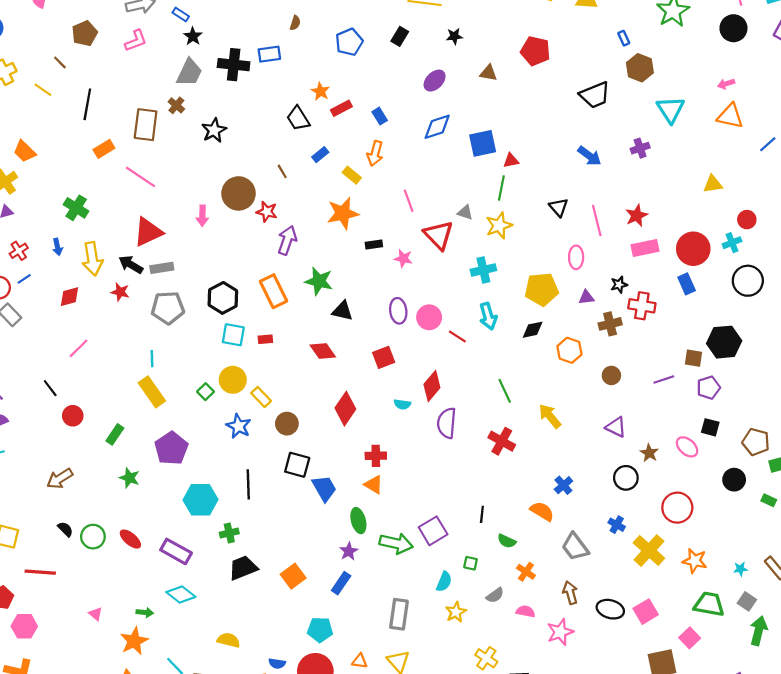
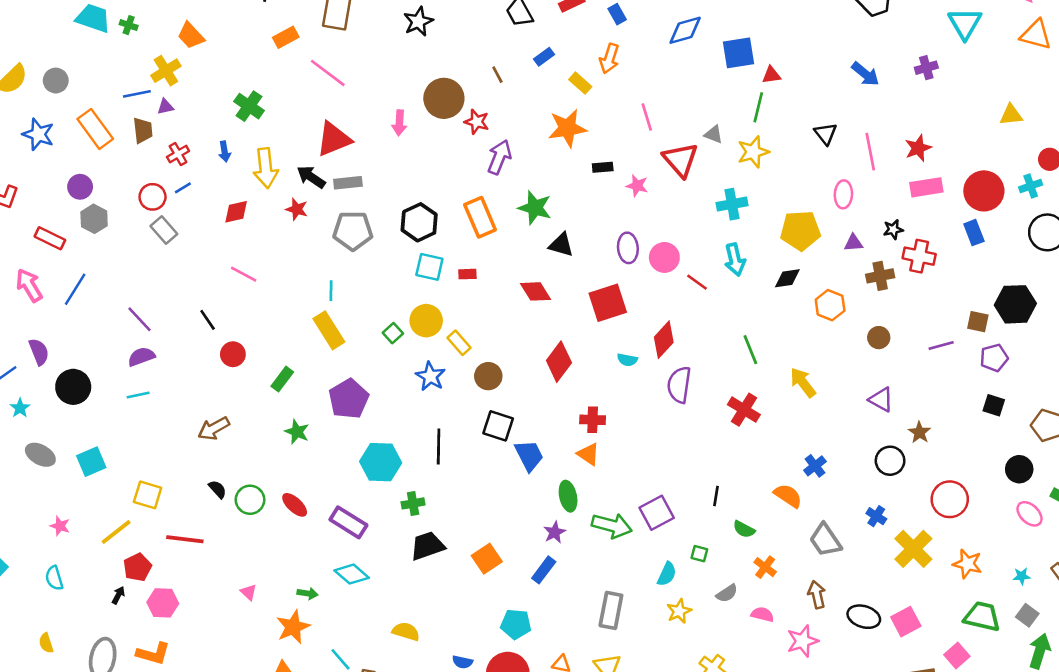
pink line: (78, 348) -> (244, 274), turned 70
red square: (384, 357) -> (608, 303), size x1.4
pink ellipse: (687, 447) -> (1030, 514), moved

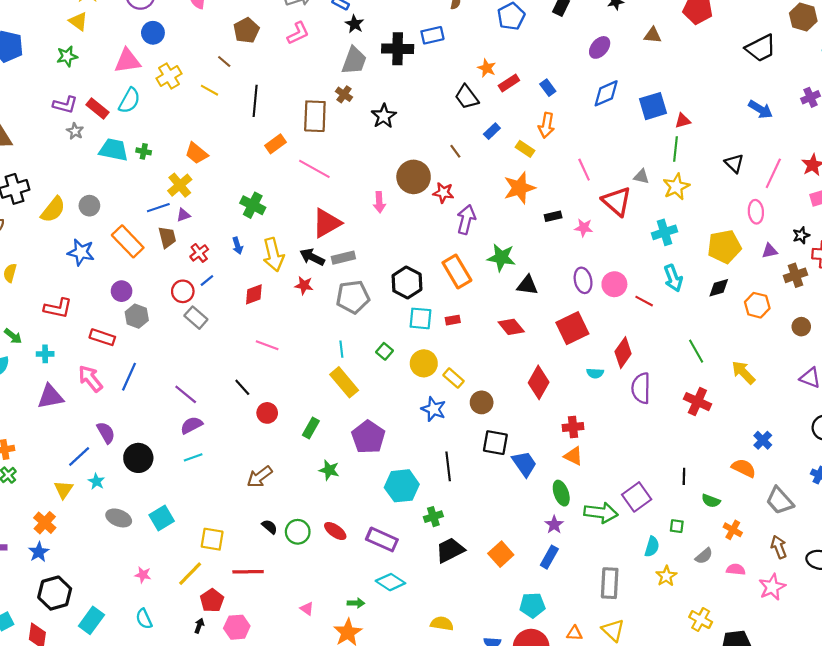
pink line: (870, 152) -> (773, 173), turned 44
green square: (393, 333) -> (385, 351), moved

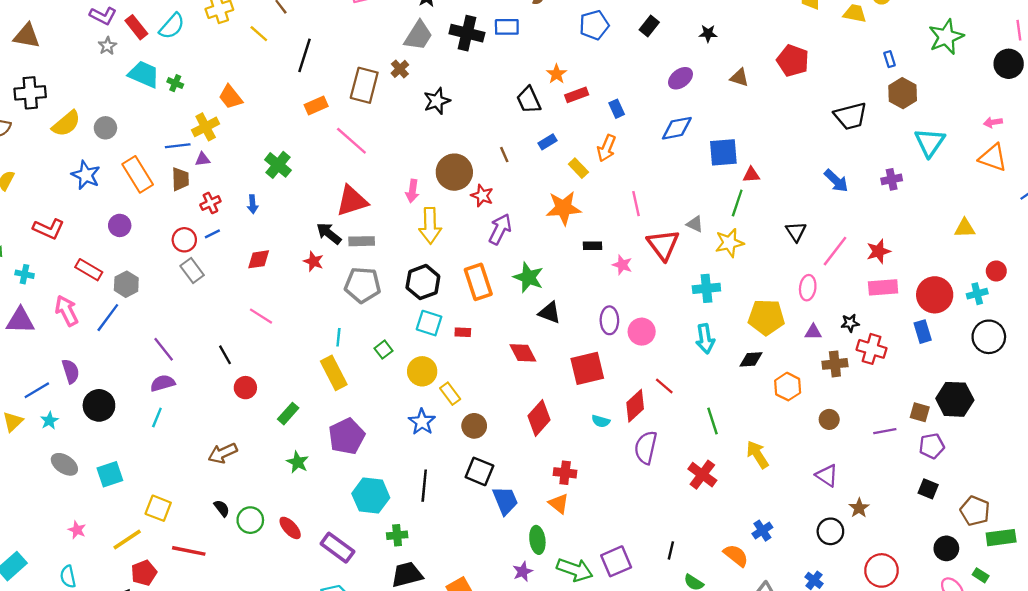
yellow arrow: (273, 255) -> (430, 226), moved
red line: (644, 301) -> (664, 386), moved
gray hexagon: (137, 316) -> (126, 284), moved
cyan line: (193, 457) -> (157, 417), turned -60

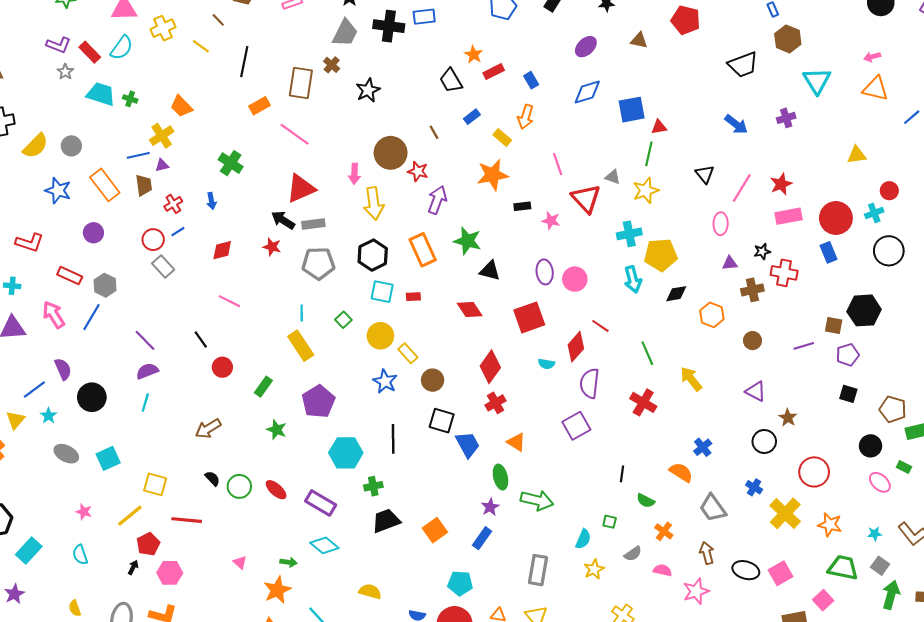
yellow pentagon: (766, 317) -> (661, 255), moved
red cross: (565, 473) -> (496, 403), moved, turned -30
purple square: (616, 561) -> (576, 426), moved

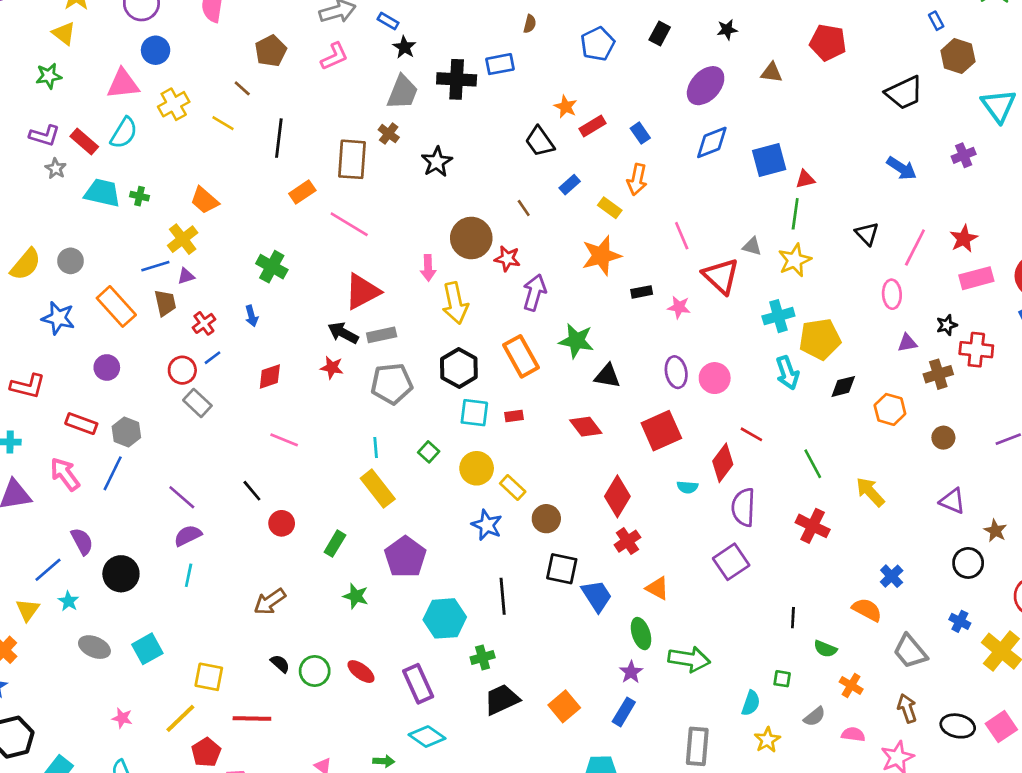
purple ellipse: (586, 47) -> (706, 86), size x1.4
purple rectangle: (321, 503) -> (418, 684), turned 40

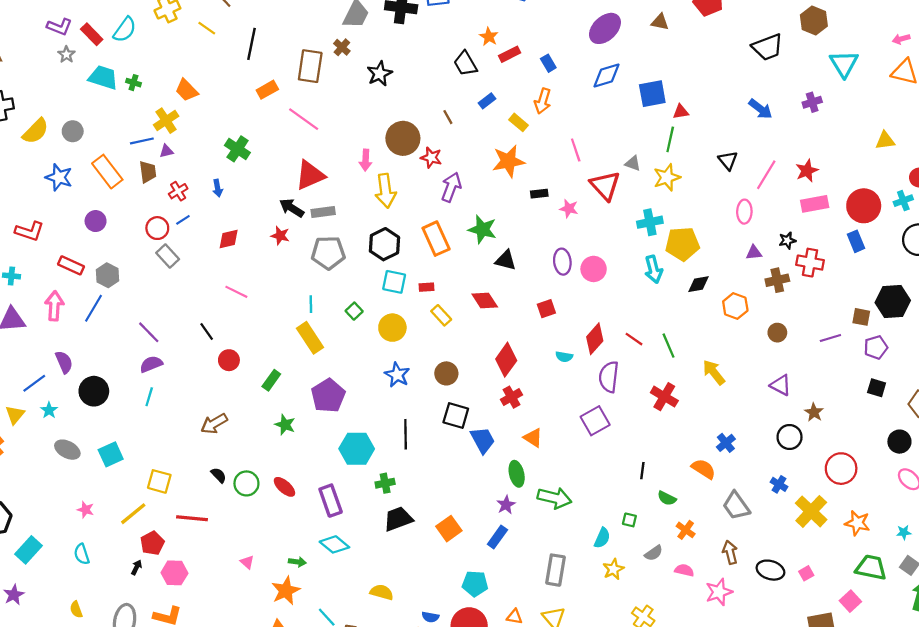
red square: (661, 431) -> (546, 309), size x0.6
red line: (751, 434) -> (634, 339), moved
pink arrow: (65, 474) -> (54, 306), turned 36
yellow rectangle: (513, 487) -> (441, 315), moved
pink square: (1001, 727) -> (806, 573), size x0.6

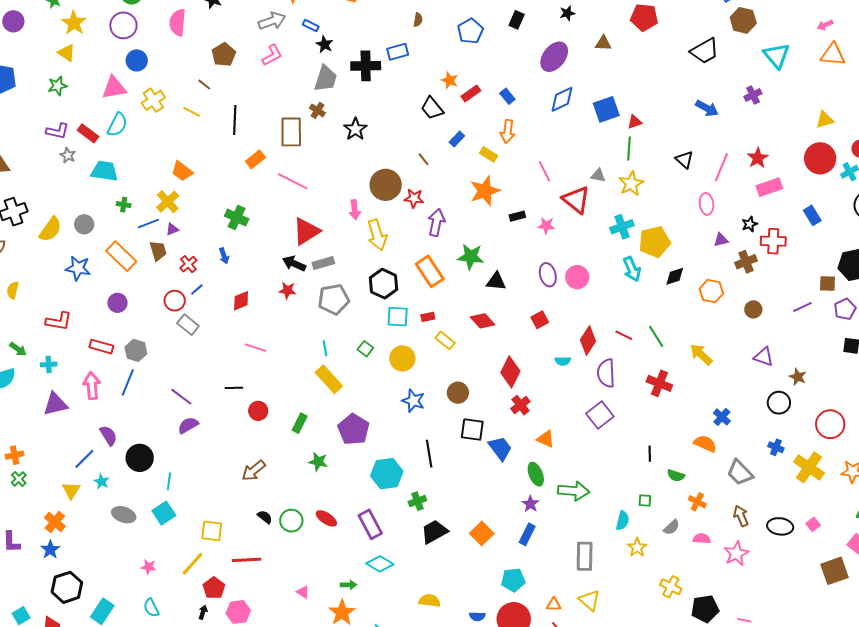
green cross: (133, 83) -> (124, 205), moved
red circle: (864, 206) -> (820, 158), moved
black line: (207, 332) -> (234, 388), turned -48
cyan line: (149, 397) -> (169, 481), moved

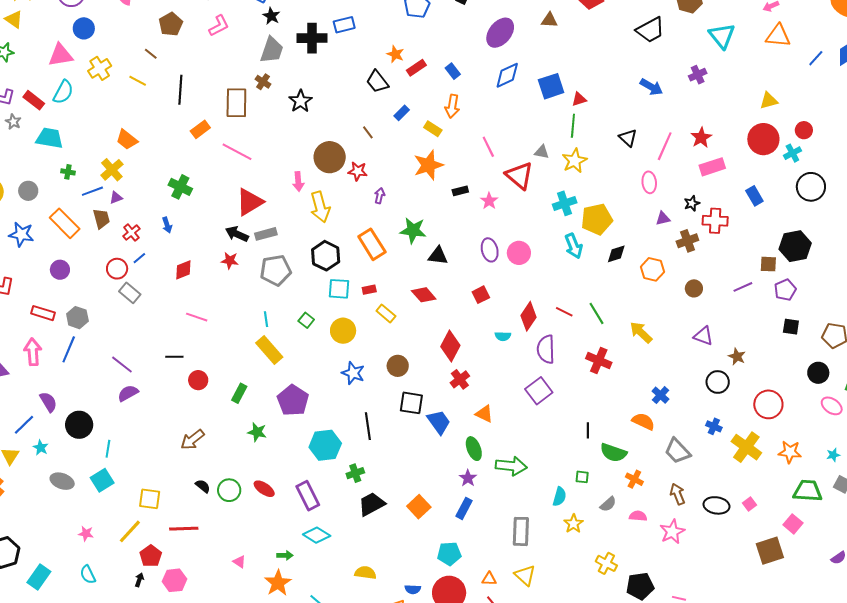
purple arrow: (436, 222) -> (379, 196), size x0.6
pink star: (546, 226) -> (489, 201), turned 30
green semicircle: (676, 476) -> (613, 453), size x1.5

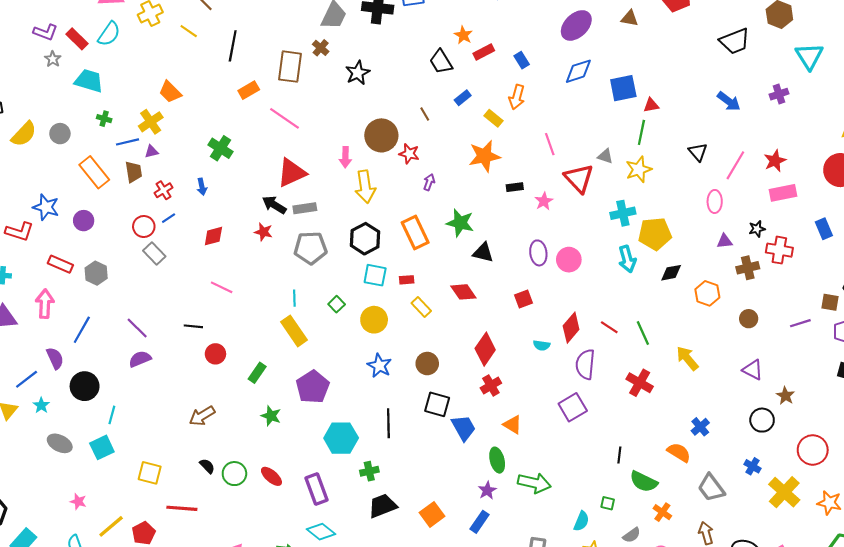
blue star: (21, 234) -> (46, 207), moved
blue line: (69, 349) -> (82, 330), moved
yellow line: (130, 531) -> (111, 526), moved

